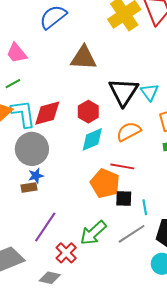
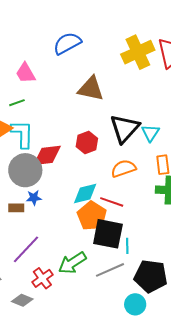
red diamond: (47, 113) -> (47, 155), moved
cyan diamond: (92, 139) -> (85, 194), moved
blue star: (36, 176) -> (34, 198), moved
black square: (124, 198) -> (108, 234), size x1.8

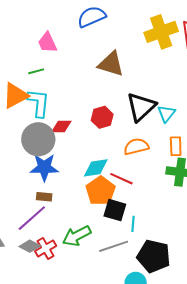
red diamond: (47, 155) -> (61, 126), size x0.7
blue star: (34, 198) -> (44, 167), size x1.8
brown rectangle: (16, 208) -> (44, 197), moved
black square: (108, 234) -> (115, 210), size x0.7
gray diamond: (22, 300) -> (30, 246), moved

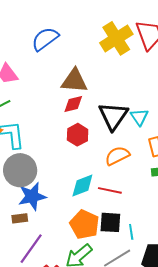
red diamond: (61, 126) -> (73, 104), moved
orange pentagon: (101, 191) -> (84, 224), moved
brown rectangle: (44, 197) -> (20, 218), moved

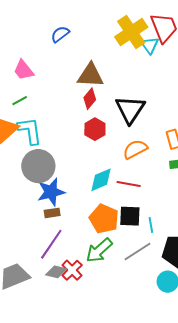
blue semicircle: (45, 39) -> (60, 34), size x0.7
red diamond: (73, 104) -> (90, 99), turned -35
cyan triangle: (139, 117) -> (150, 45), moved
brown rectangle: (20, 218) -> (52, 213), moved

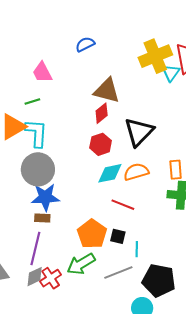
cyan diamond: (101, 180) -> (110, 173), moved
black square: (130, 216) -> (118, 236), size x0.7
purple line: (51, 244) -> (35, 248), turned -32
gray diamond: (56, 272) -> (35, 277), turned -50

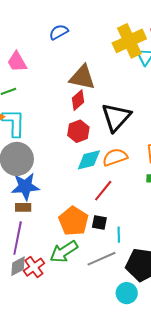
red line: (123, 205) -> (103, 191), turned -70

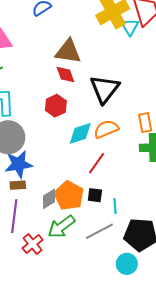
red diamond: (78, 100) -> (65, 75), turned -65
red hexagon: (78, 131) -> (56, 106), moved
gray diamond: (18, 266) -> (49, 199), moved

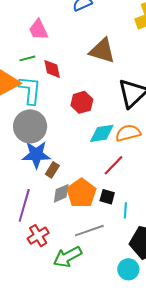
red diamond: (65, 75) -> (52, 69), moved
brown rectangle: (18, 185) -> (52, 170), moved, turned -63
green arrow: (61, 227) -> (67, 257), moved
gray line: (99, 231) -> (89, 231), moved

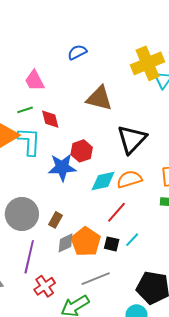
gray circle: (30, 126) -> (22, 214), moved
blue star: (36, 155) -> (62, 167), moved
cyan line: (125, 210) -> (132, 240), moved, turned 42

